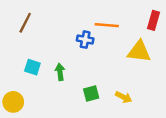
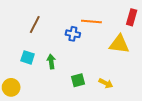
brown line: (25, 23) -> (35, 25), moved

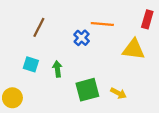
blue cross: (73, 34) -> (82, 38), turned 32
green square: (78, 80) -> (87, 90), size x1.5

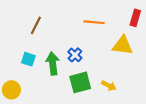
blue cross: (82, 38) -> (75, 55), moved
green arrow: (57, 69) -> (53, 63), size x1.5

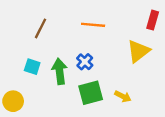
orange line: (94, 22) -> (93, 25), moved
yellow triangle: (123, 45) -> (138, 51), turned -45

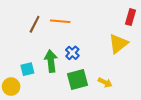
orange line: (93, 25) -> (60, 21), moved
cyan square: (32, 67) -> (27, 69), moved, turned -32

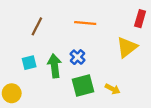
orange line: (60, 21) -> (85, 23), moved
cyan square: (27, 69) -> (29, 63), moved

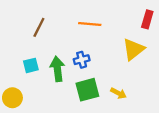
blue cross: (77, 57) -> (82, 60), turned 32

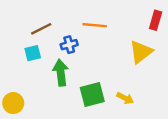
brown line: (39, 27) -> (41, 29), turned 36
blue cross: (82, 60) -> (69, 45), moved
cyan square: (31, 65) -> (33, 53), moved

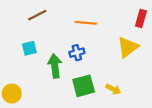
brown line: (41, 29) -> (37, 15), moved
blue cross: (69, 45) -> (77, 53), moved

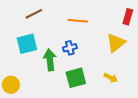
cyan square: (29, 48) -> (27, 44), size x1.5
yellow arrow: (113, 89) -> (111, 78), moved

